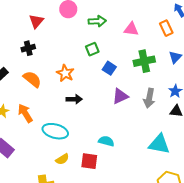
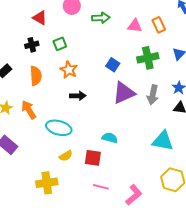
red triangle: (36, 21) -> (40, 18), turned -42
orange rectangle: (166, 28) -> (159, 25), moved
green square: (92, 49) -> (60, 44), moved
orange semicircle: (32, 79) -> (36, 76), turned 48
purple triangle: (120, 96) -> (124, 93), size x1.4

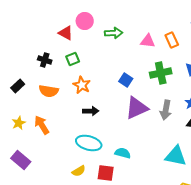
red triangle: (40, 18) -> (66, 33), moved
black cross: (32, 45) -> (45, 60), turned 32
orange semicircle: (36, 76) -> (49, 91), turned 102
cyan ellipse: (59, 128) -> (89, 143), moved

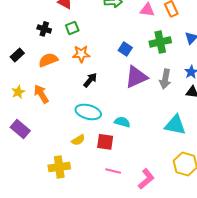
orange star: (82, 85) -> (81, 54), turned -30
orange semicircle: (49, 91) -> (48, 60), turned 150
black arrow: (91, 111) -> (90, 80), turned -49

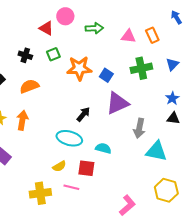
orange star: (81, 54) -> (79, 68), moved, size x1.4
gray arrow: (165, 79) -> (139, 128), moved
black arrow: (90, 80) -> (83, 114), moved
orange arrow: (41, 94) -> (22, 120), turned 42
pink line: (113, 171) -> (71, 187), moved

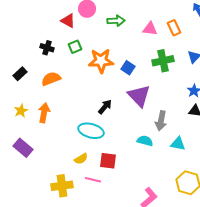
purple triangle: (117, 103) -> (139, 96), turned -50
cyan semicircle: (103, 148) -> (145, 141), moved
cyan triangle: (156, 151) -> (178, 144), size x0.7

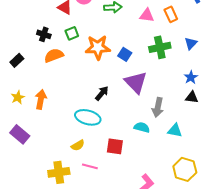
orange semicircle: (51, 79) -> (54, 55), moved
red square: (108, 161) -> (115, 146), moved

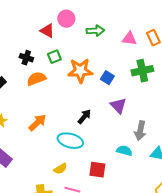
purple triangle: (136, 82) -> (118, 106), size x0.7
orange arrow: (41, 99) -> (37, 123), moved, turned 36

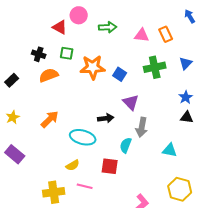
green square: (54, 57) -> (67, 53), turned 32
black arrow: (84, 117) -> (106, 118), moved, turned 42
gray arrow: (140, 131) -> (142, 127), moved
cyan semicircle: (124, 151) -> (126, 145), moved, turned -84

